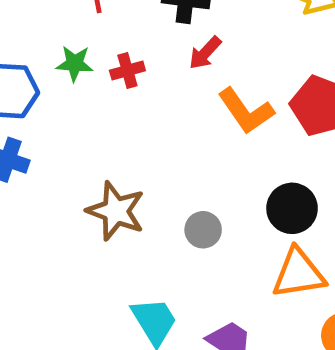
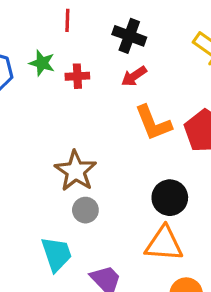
brown star: (116, 211) -> (76, 171), moved
gray circle: (203, 230) -> (85, 210), moved

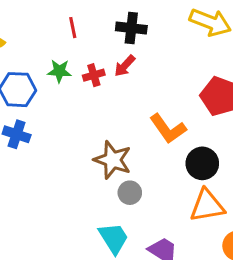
red arrow: (134, 76) -> (125, 66), moved
orange L-shape: (153, 123) -> (168, 129), moved

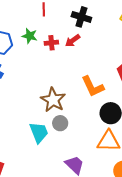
cyan trapezoid: (114, 238) -> (39, 132), moved

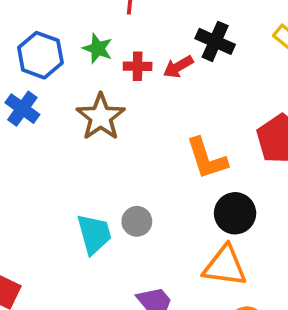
black cross: (81, 17) -> (215, 41), moved
brown star: (53, 100) -> (101, 117), moved

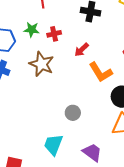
red arrow: (178, 67) -> (82, 50), moved
cyan trapezoid: (94, 234) -> (53, 145), moved, turned -130

